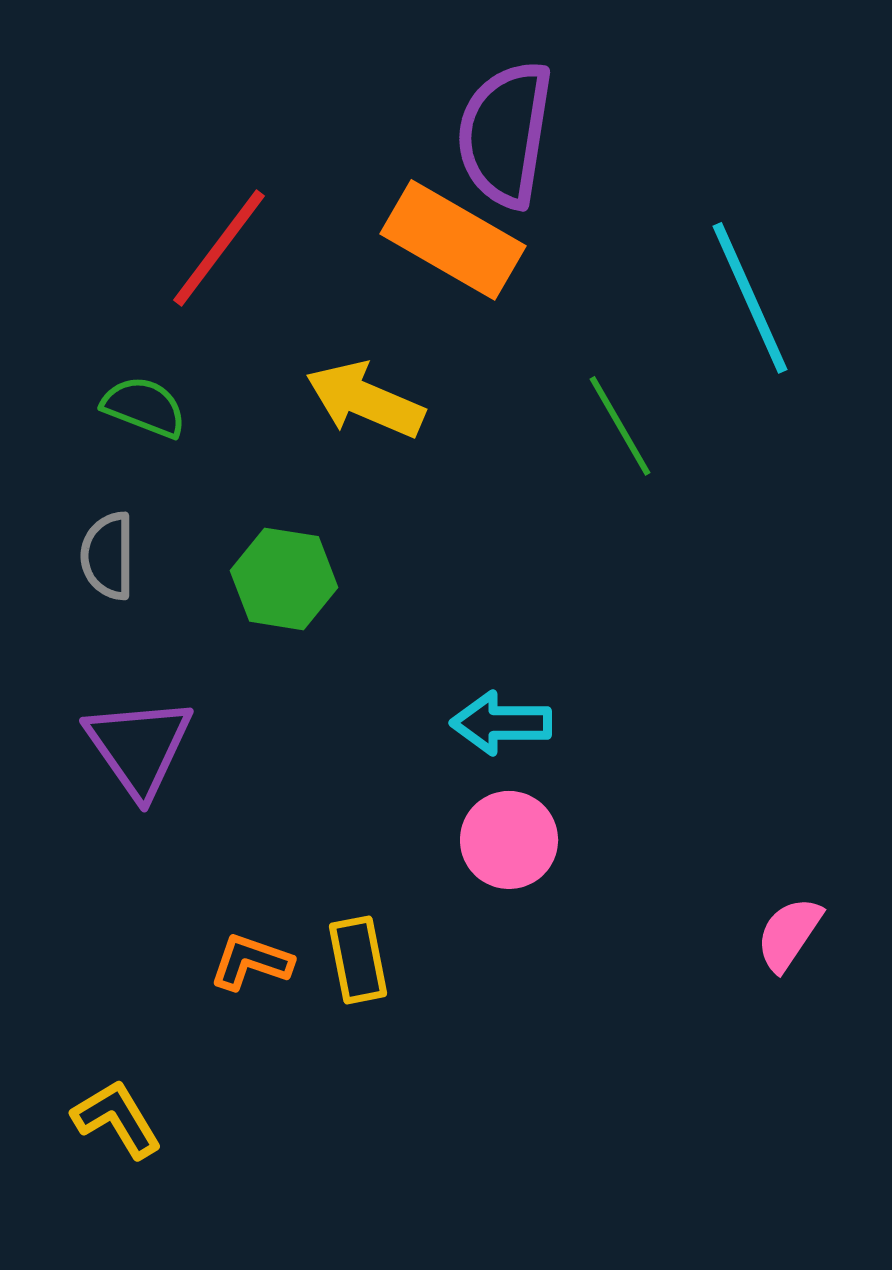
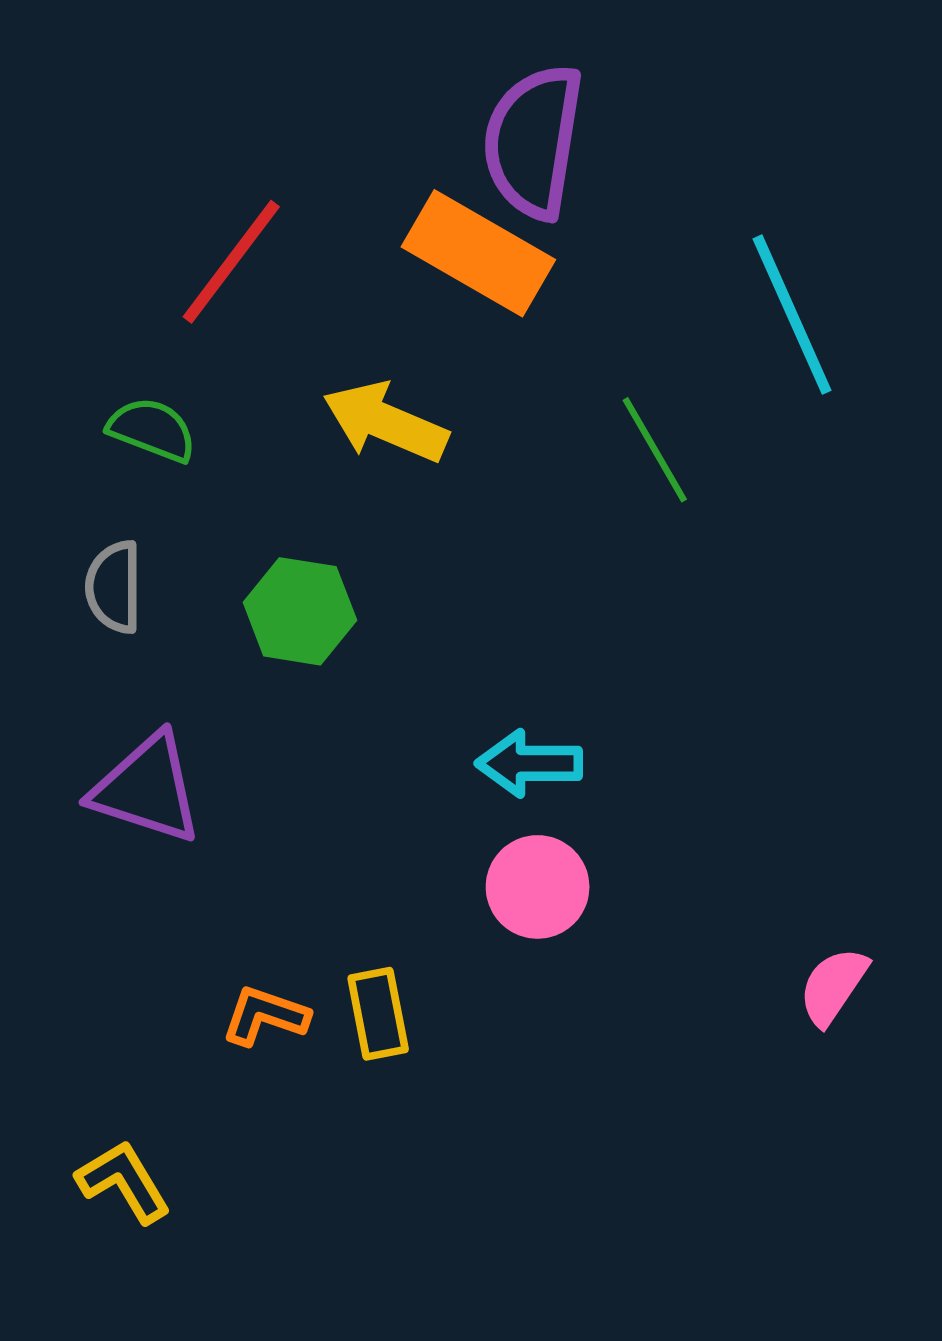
purple triangle: (139, 747) -> (147, 789), turned -37

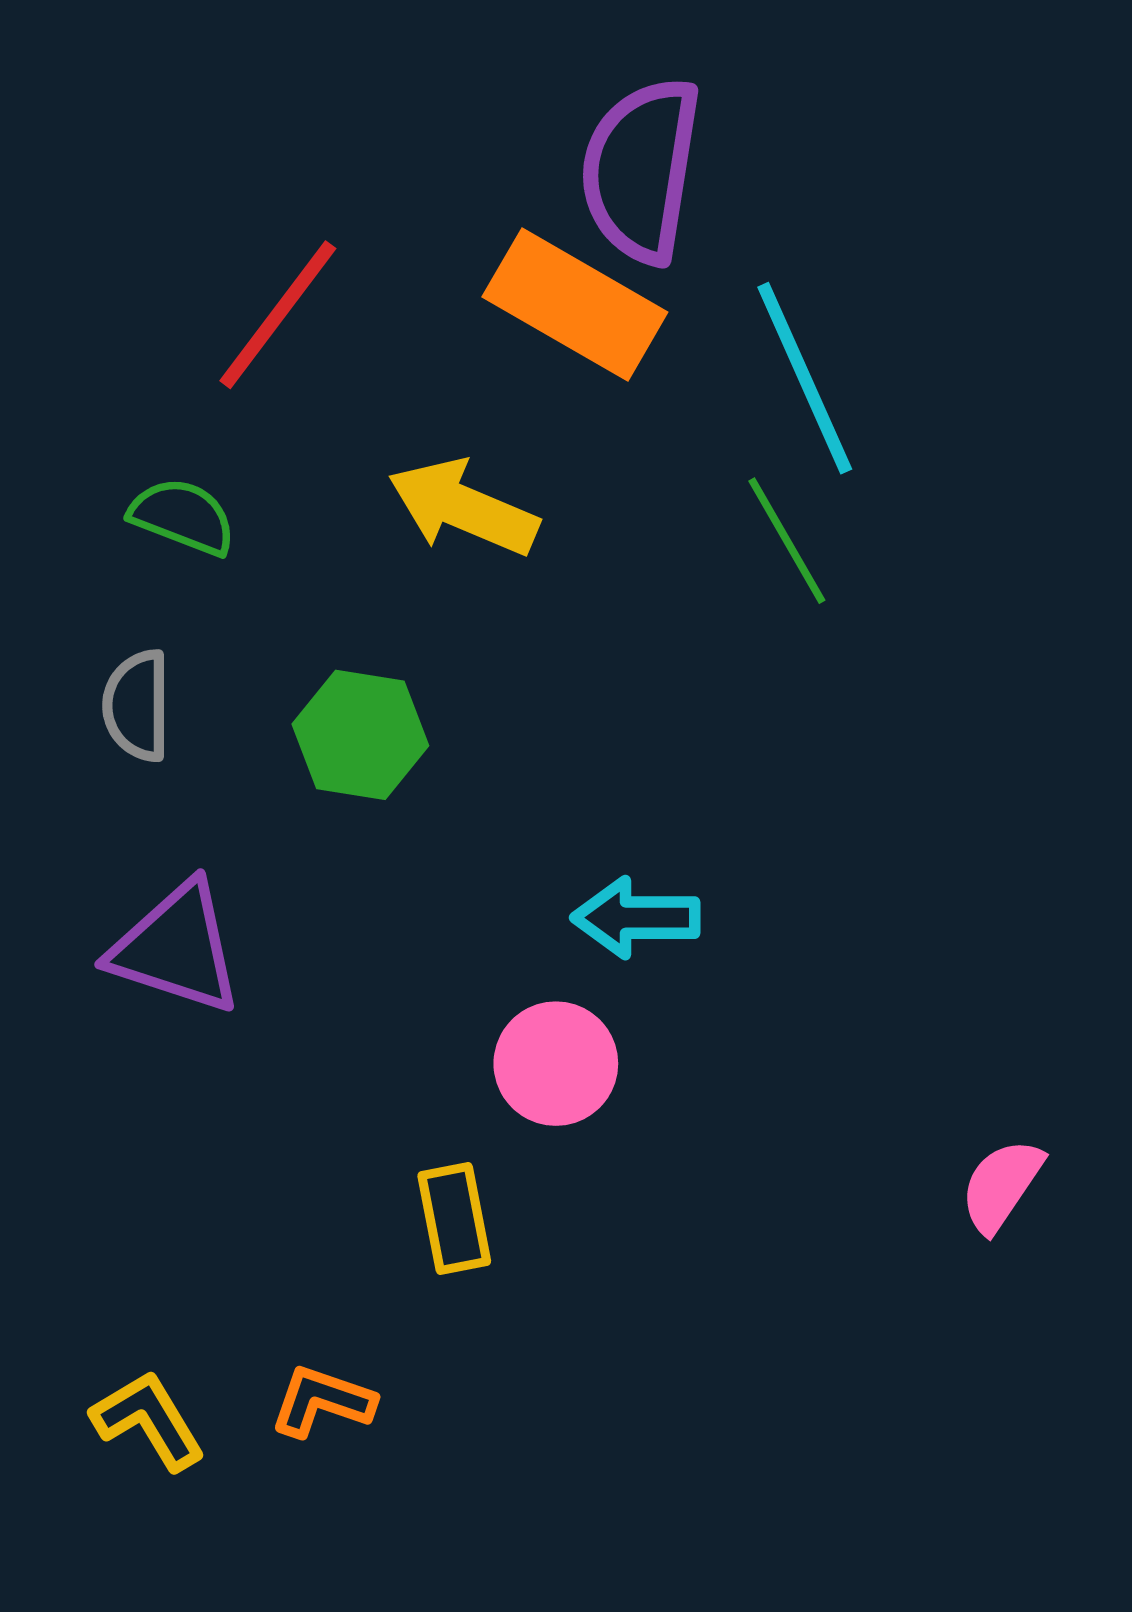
cyan line: (792, 315) -> (805, 378), moved
pink circle: (538, 887) -> (556, 1064), moved
orange L-shape: (265, 1016) -> (322, 1401), moved

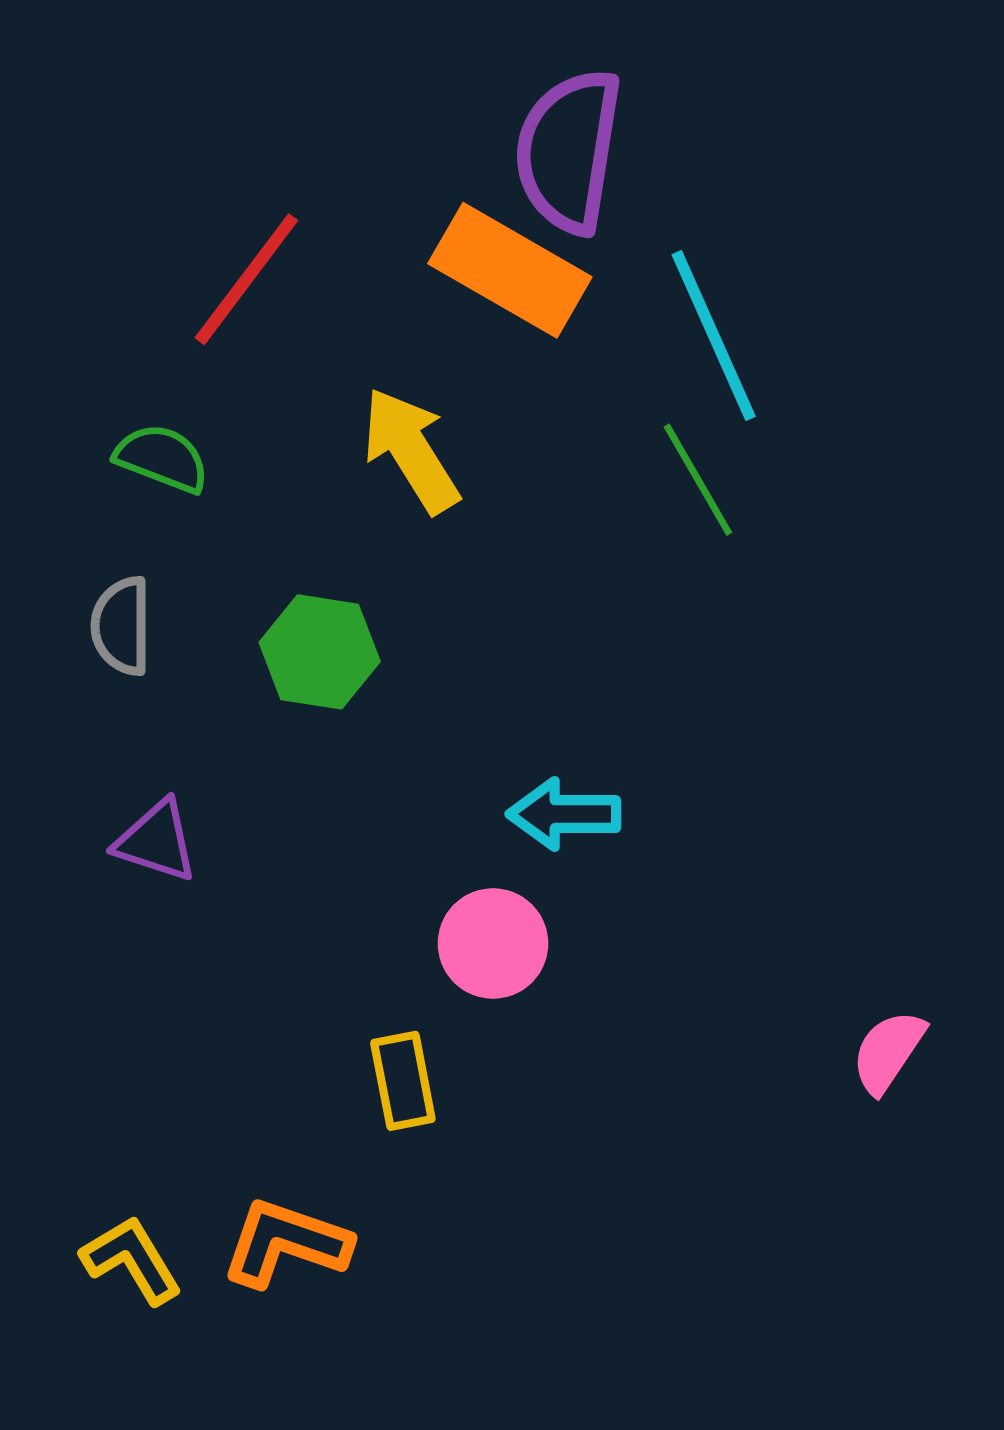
yellow arrow: (463, 508) -> (411, 450), turned 35
purple triangle: (176, 948) -> (156, 841), size x0.7
orange L-shape: (322, 1401) -> (286, 1243), size x1.4

